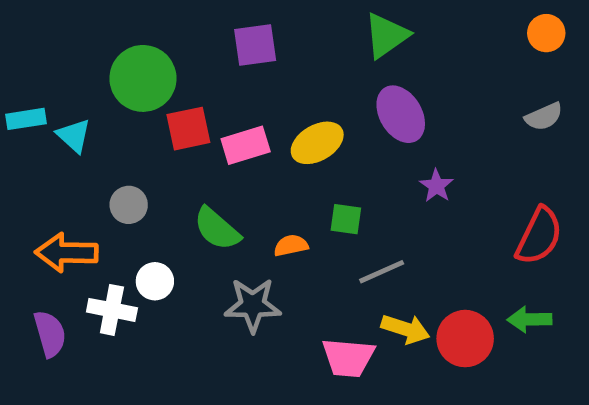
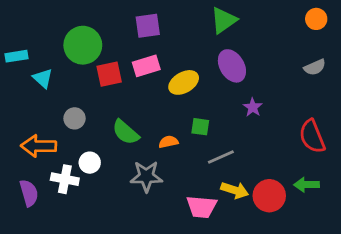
cyan rectangle: (26, 119) -> (17, 56), moved
pink rectangle: (246, 145) -> (146, 66), moved
red semicircle: (539, 236) -> (312, 136), turned 132

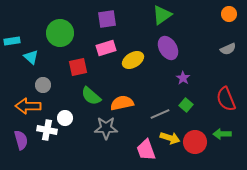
red square: (109, 74) -> (78, 67), moved
gray circle: (75, 118) -> (43, 85), moved
green square: (200, 127) -> (186, 105), moved, turned 32
orange semicircle: (168, 142) -> (122, 103), size x1.6
pink trapezoid: (202, 207) -> (146, 150), turned 65

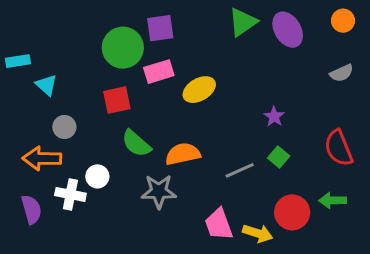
green circle: (60, 33) -> (123, 48), moved
purple ellipse: (168, 48) -> (288, 30), moved
yellow arrow: (170, 138) -> (258, 233), moved

